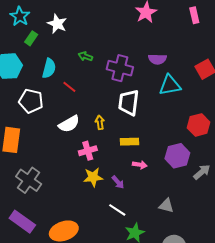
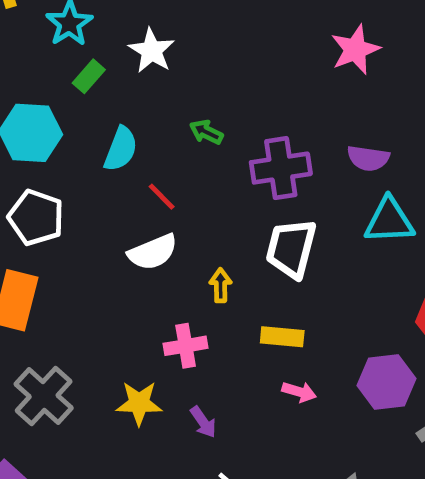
purple cross: (120, 68) -> (281, 168), turned -30
white pentagon: (31, 101) -> (36, 218), moved
white semicircle: (69, 124) -> (153, 252), moved
yellow star: (93, 177) -> (139, 403), moved
purple arrow: (118, 182) -> (203, 422), moved

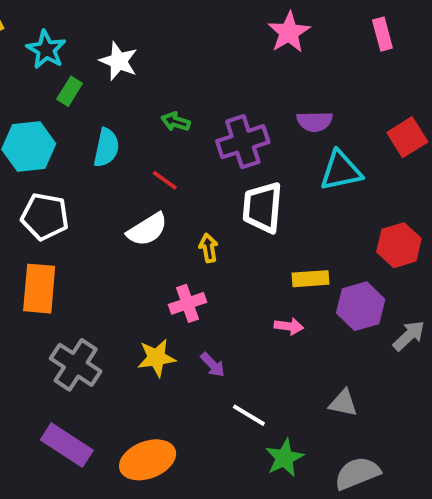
red line: (162, 197) -> (165, 180), moved
yellow rectangle: (282, 337) -> (310, 279), moved

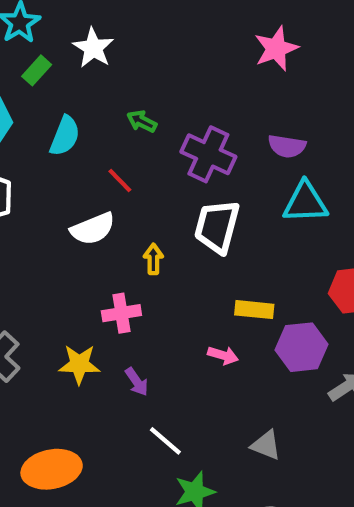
purple cross: (243, 142) -> (208, 154), turned 33

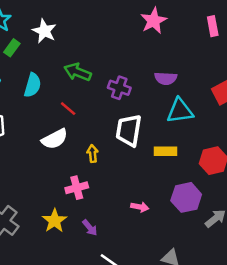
green arrow: (142, 121) -> (78, 72), size x1.5
purple cross: (208, 154) -> (119, 88), size x0.7
yellow rectangle: (254, 310) -> (165, 151), moved
yellow star: (79, 364) -> (55, 221), turned -30

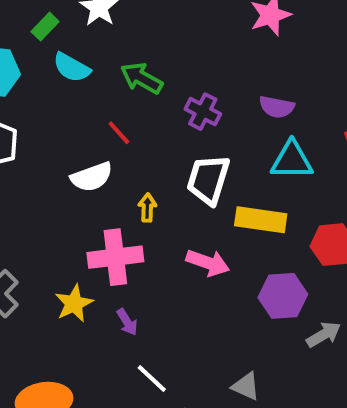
cyan semicircle: (33, 85) -> (72, 67), moved, turned 95
yellow rectangle: (165, 151) -> (261, 220), size x1.4
pink cross: (77, 188) -> (115, 257), size x1.5
pink arrow: (140, 207) -> (208, 263), moved, size x1.5

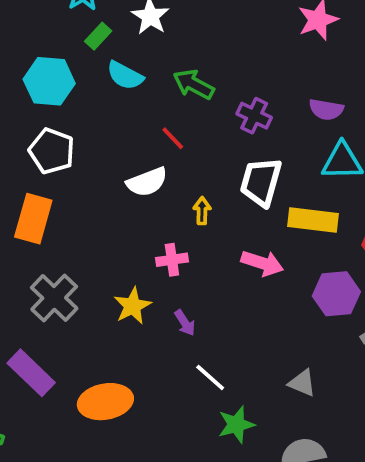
pink cross: (115, 257) -> (172, 260), size x0.6

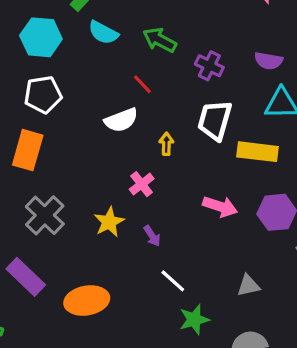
white pentagon: (52, 151) -> (43, 95), turned -30
pink cross: (172, 260) -> (142, 184), turned -30
pink arrow: (262, 263) -> (220, 206), moved
gray triangle: (302, 383) -> (248, 286), turned -35

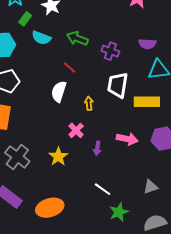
white semicircle: (121, 120) -> (59, 92), turned 135
purple arrow: (152, 236) -> (97, 148), moved, turned 48

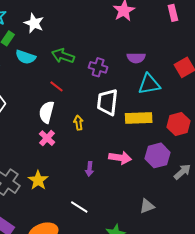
pink cross: (76, 130) -> (47, 138), moved
yellow star: (58, 157) -> (38, 180), moved
white line: (103, 189) -> (79, 207), moved

